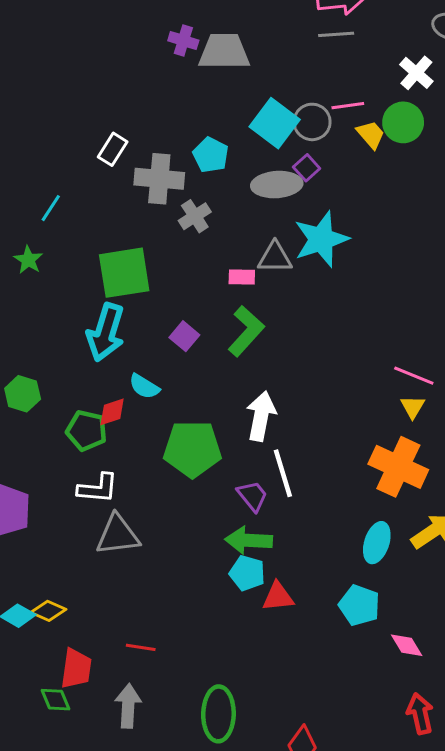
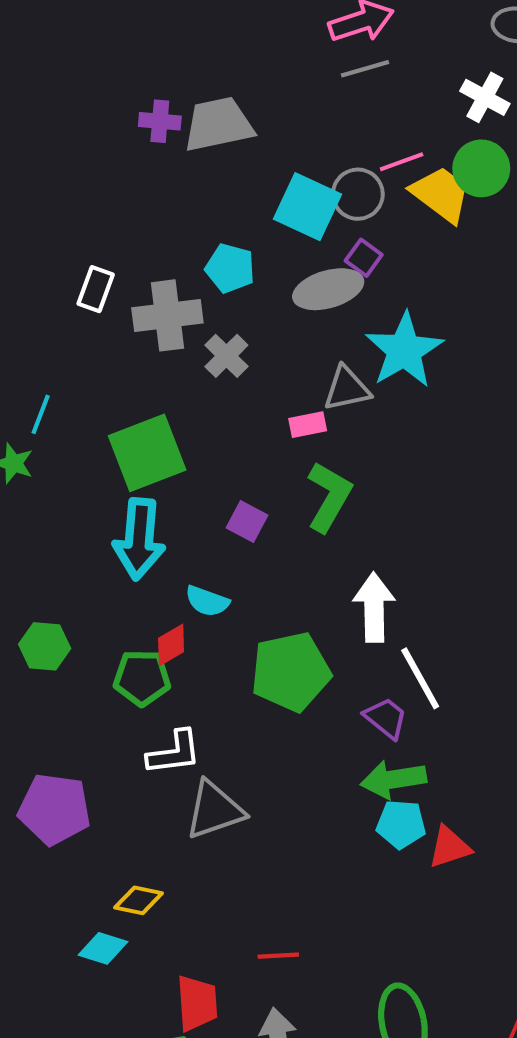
yellow trapezoid: (371, 135) -> (441, 194), size x1.5
cyan line: (51, 208) -> (41, 414), moved
yellow diamond: (48, 611) -> (139, 900), moved

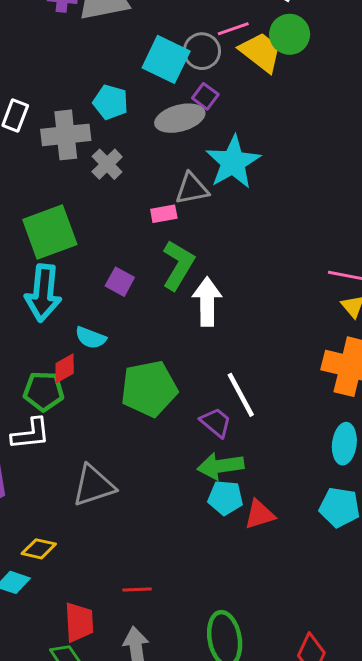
white arrow: (374, 607) -> (207, 302), moved
white L-shape: (174, 753) -> (31, 434), moved

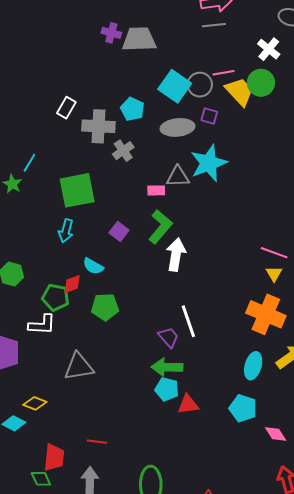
purple square: (205, 96) -> (209, 116), moved, turned -30
cyan arrow: (43, 293) -> (66, 231), size x0.6
green pentagon: (149, 389) -> (105, 307), moved, size x0.7

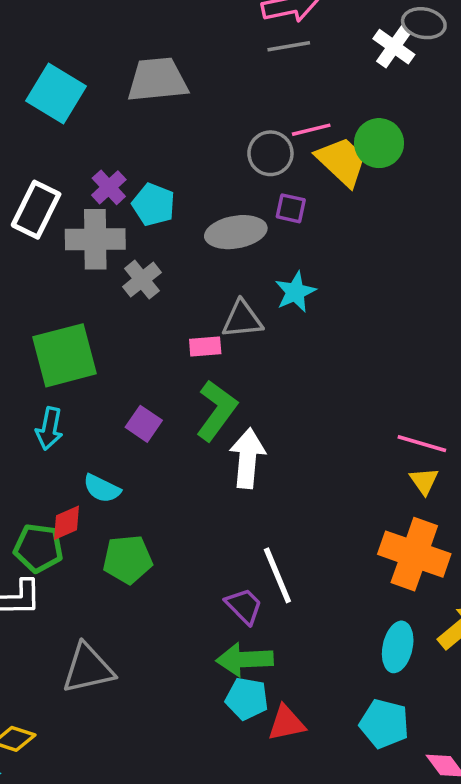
purple cross: (111, 33) -> (109, 187), moved, turned 36
white cross: (269, 49) -> (394, 47), moved
cyan square: (175, 86) -> (56, 94), moved
white rectangle: (66, 108) -> (36, 210), size x1.4
cyan star: (209, 163) -> (295, 292), size x0.6

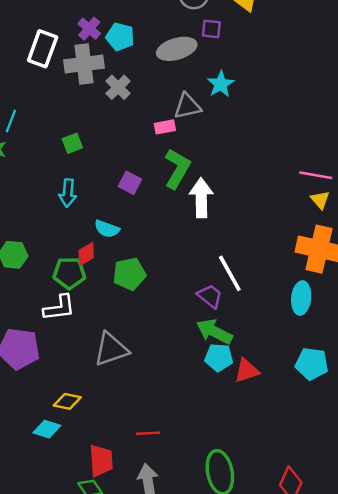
green square: (65, 355) -> (72, 143), size x0.5
cyan ellipse: (398, 647) -> (301, 298), moved
green arrow: (245, 659) -> (214, 332), turned 36

